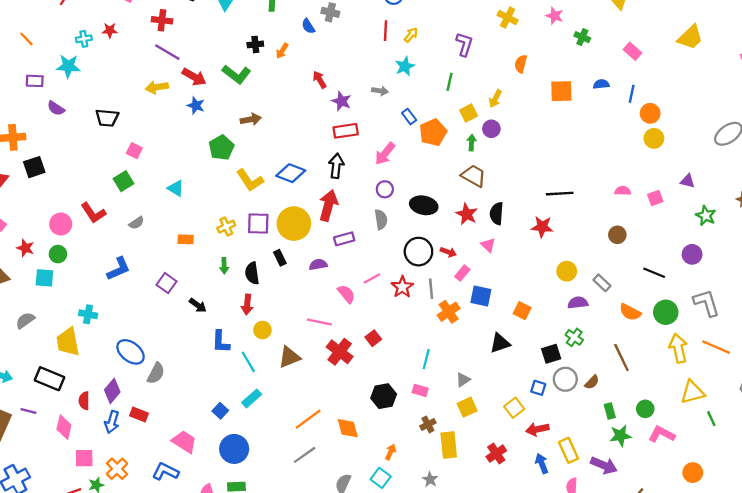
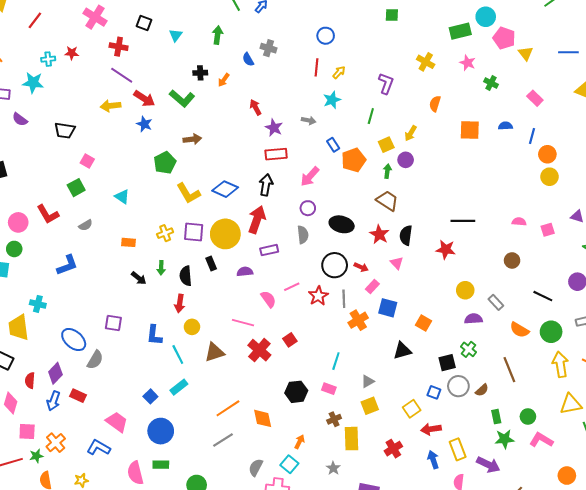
purple square: (167, 283) -> (113, 323), moved, turned -30
black arrow: (198, 305) -> (139, 278), moved

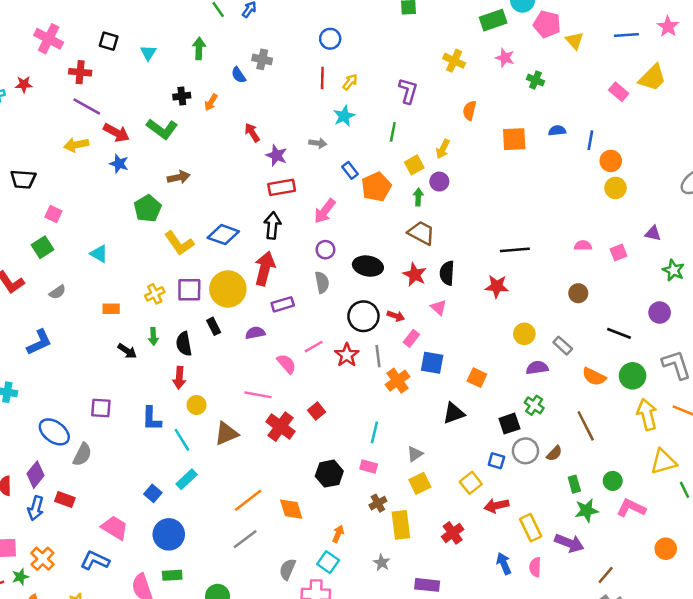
pink rectangle: (535, 98) -> (619, 92), moved
blue arrow: (433, 460) -> (504, 564), moved

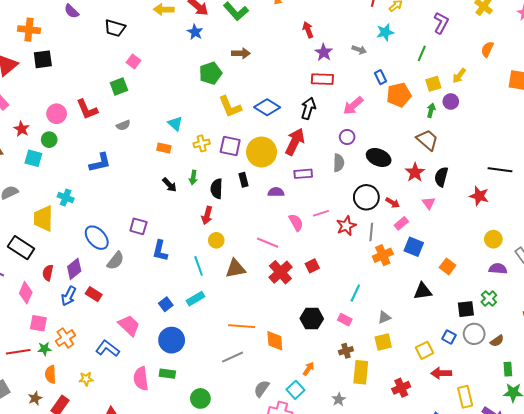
cyan triangle: (99, 254) -> (175, 124), moved
blue L-shape: (152, 419) -> (160, 251), moved
orange line: (248, 500) -> (242, 326), turned 30

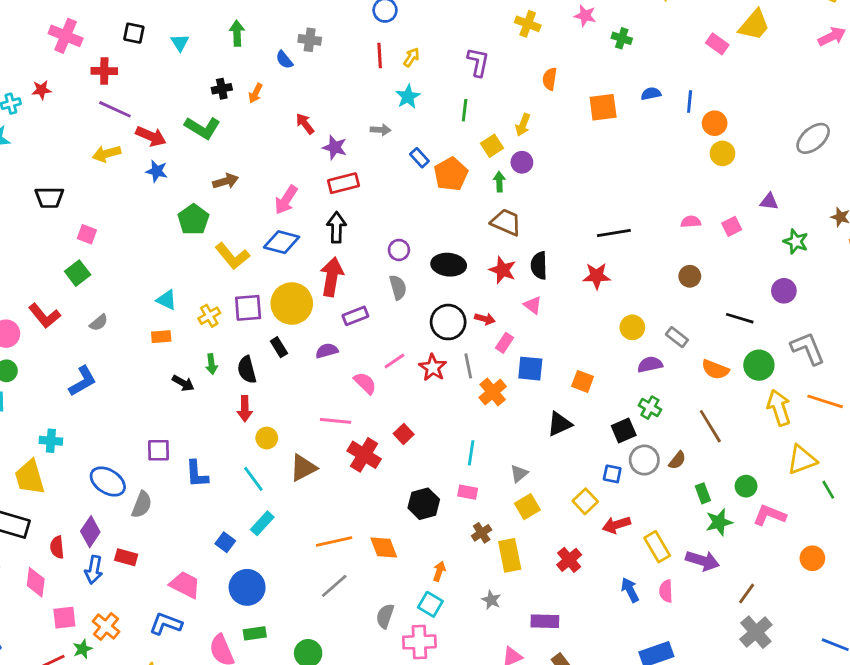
pink arrow: (353, 106) -> (286, 200), moved

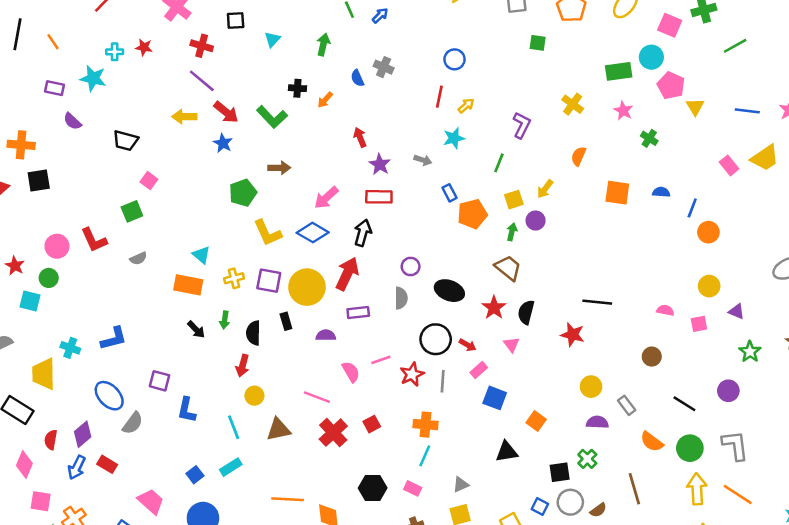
black square: (134, 33) -> (236, 20), turned -30
yellow circle: (722, 153) -> (709, 286), moved
orange rectangle: (161, 337) -> (188, 285), size x1.6
blue L-shape: (83, 381) -> (114, 339), moved
orange cross: (493, 392) -> (426, 425), moved, turned 30

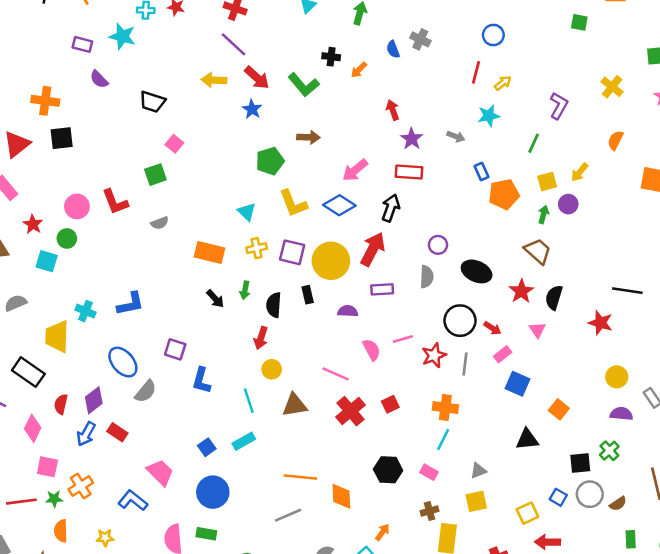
cyan triangle: (201, 255) -> (247, 212), moved

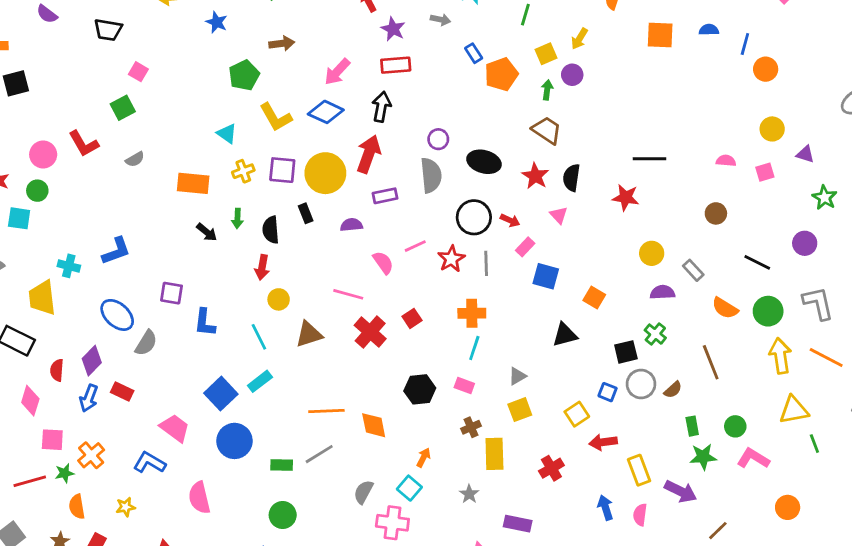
gray semicircle: (427, 277) -> (431, 175), size x1.4
blue square: (207, 447) -> (221, 394), size x1.6
green rectangle: (206, 534) -> (282, 465), moved

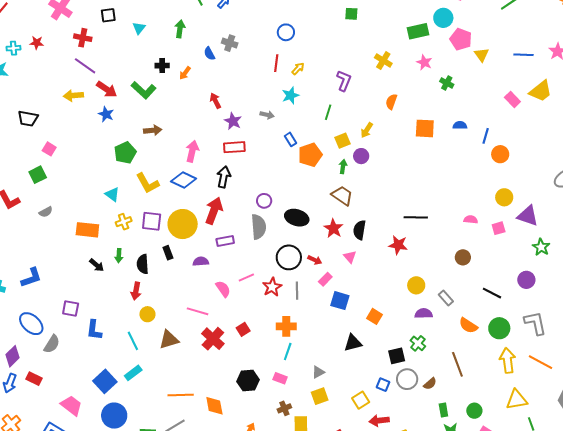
pink arrow: (337, 72) -> (192, 151), turned 150
purple triangle: (805, 154) -> (528, 216), size x1.6

